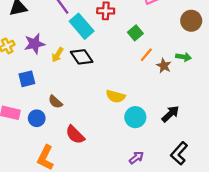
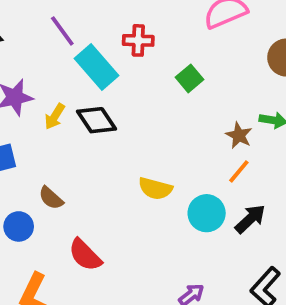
orange line: (146, 55) -> (239, 171), moved
cyan circle: (135, 117) -> (207, 213), moved

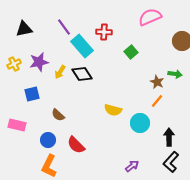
black arrow: (250, 219) -> (169, 137), moved, turned -48
blue circle: (19, 226) -> (48, 140), moved

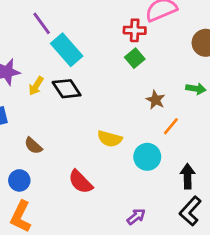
red cross: (104, 32) -> (135, 30), moved
brown star: (157, 82) -> (156, 100), moved
red semicircle: (76, 145) -> (81, 182), moved

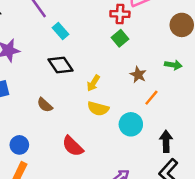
cyan rectangle: (67, 50) -> (61, 31), size x0.6
yellow arrow: (36, 86) -> (93, 83), moved
brown semicircle: (33, 146) -> (45, 105), moved

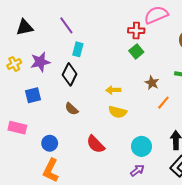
cyan rectangle: (61, 31) -> (78, 49), moved, turned 56
black diamond: (61, 65) -> (70, 74), moved, turned 60
yellow arrow: (93, 83) -> (113, 90), turned 56
cyan circle: (131, 124) -> (141, 146), moved

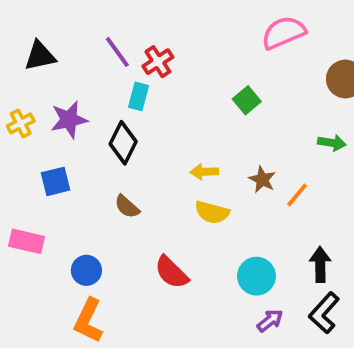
red cross: (136, 31) -> (158, 62), moved, turned -35
brown star: (152, 83) -> (262, 180), moved
purple arrow: (137, 170) -> (270, 321), moved

